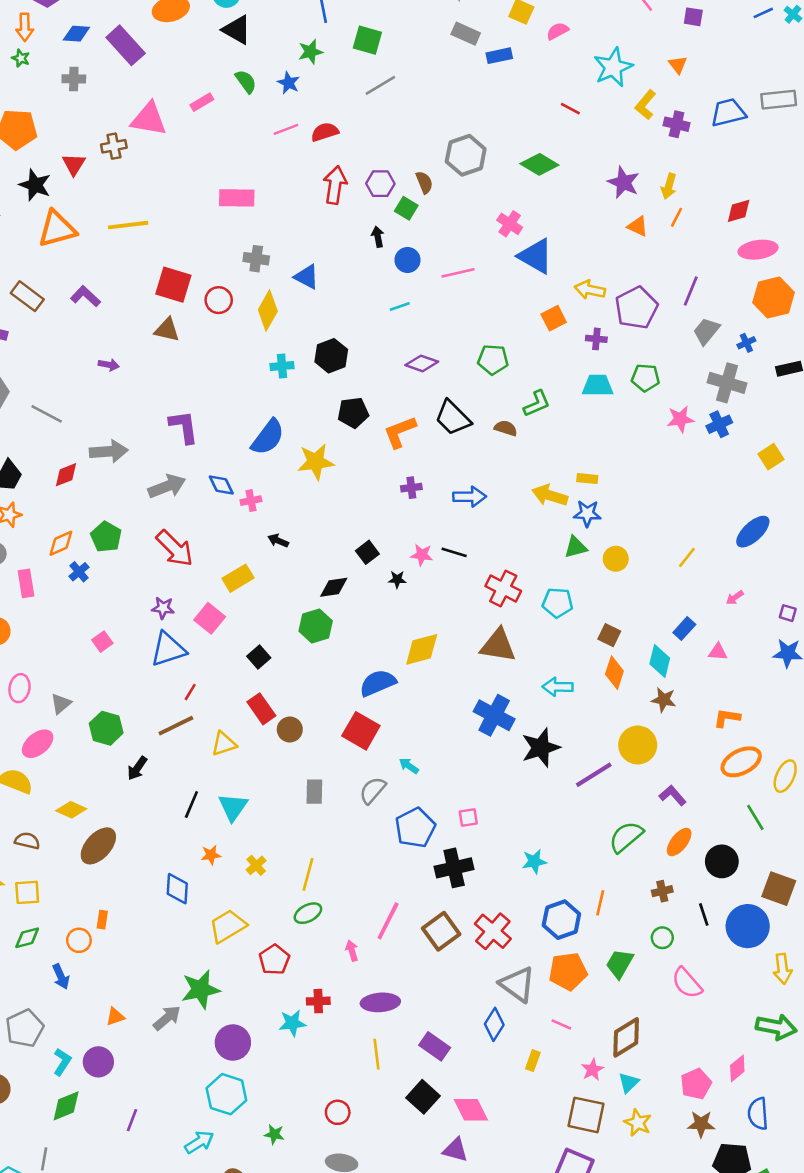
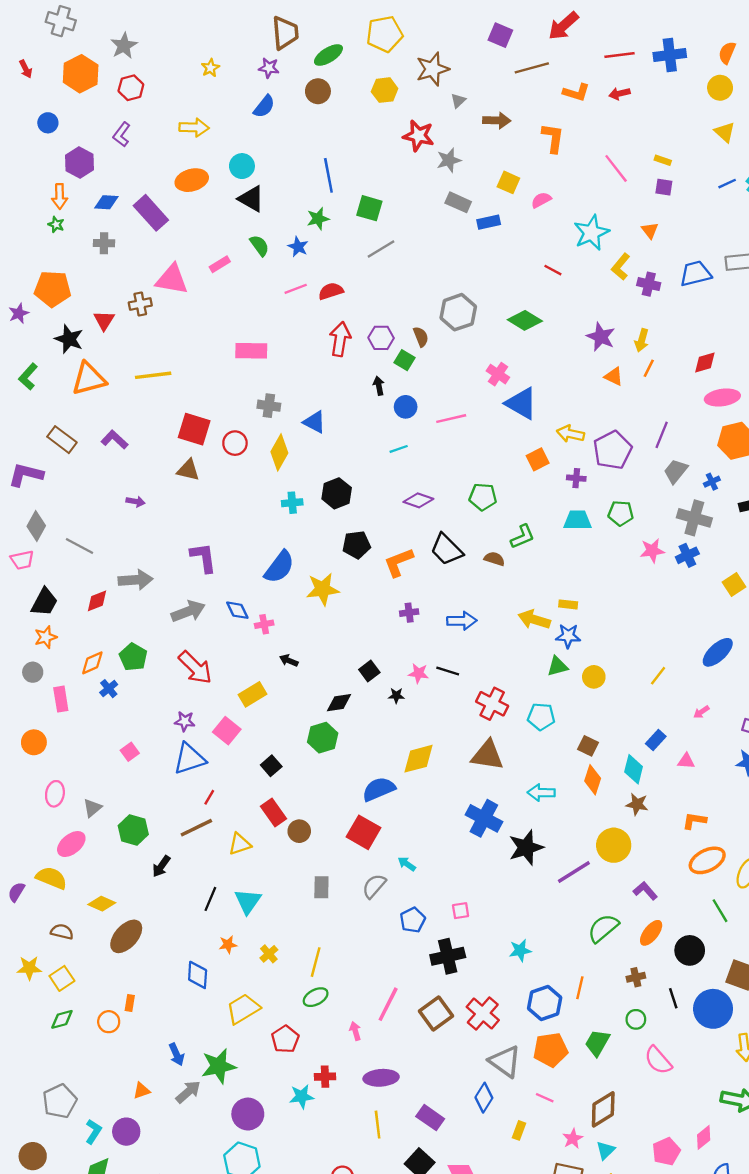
blue pentagon: (415, 828) -> (413, 920), size x0.7
yellow square: (27, 892) -> (62, 978), turned -30
blue arrow: (61, 977) -> (177, 1054), moved

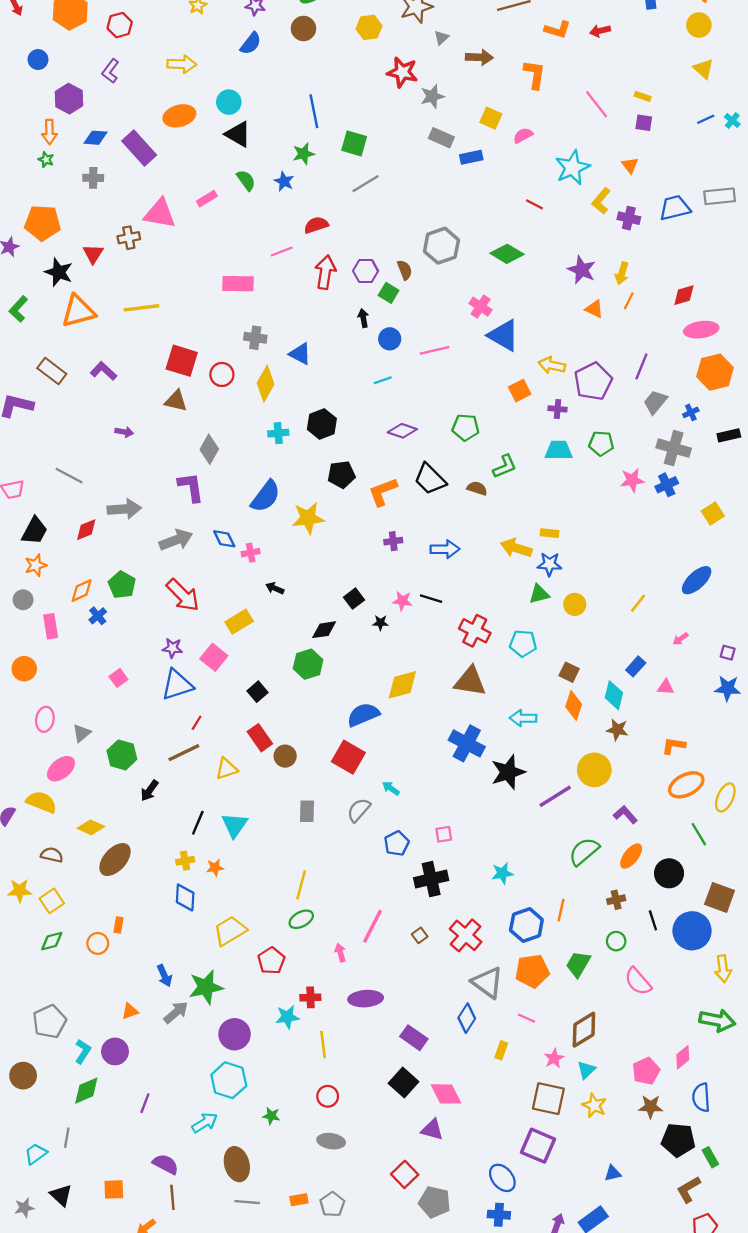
pink line: (296, 289) -> (282, 251), moved
gray diamond: (36, 526) -> (209, 449), moved
yellow cross: (269, 954) -> (185, 861), moved, turned 30
brown square: (436, 1014) -> (420, 935), size x0.5
yellow line: (378, 1125) -> (323, 1045), moved

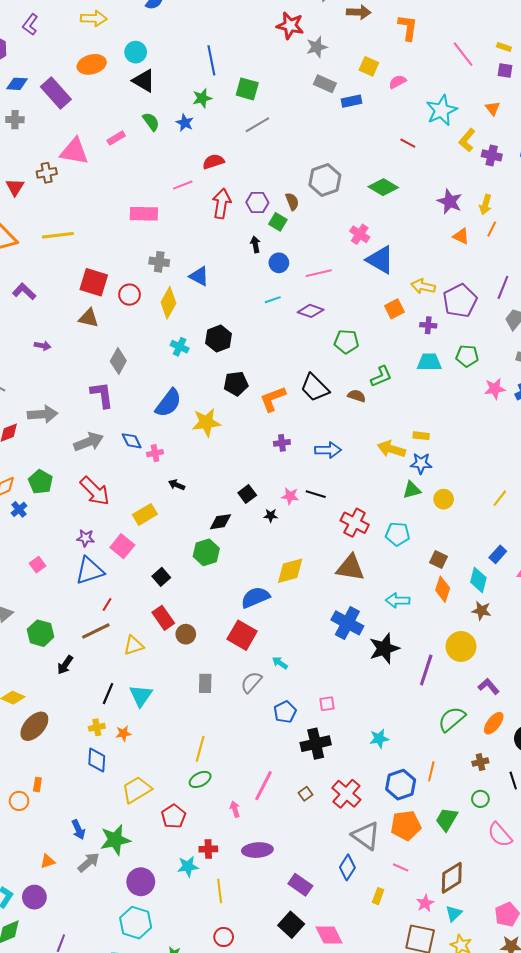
purple diamond: (402, 431) -> (311, 311), moved
cyan cross: (278, 433) -> (180, 347), turned 30
purple line: (555, 796) -> (426, 670), turned -40

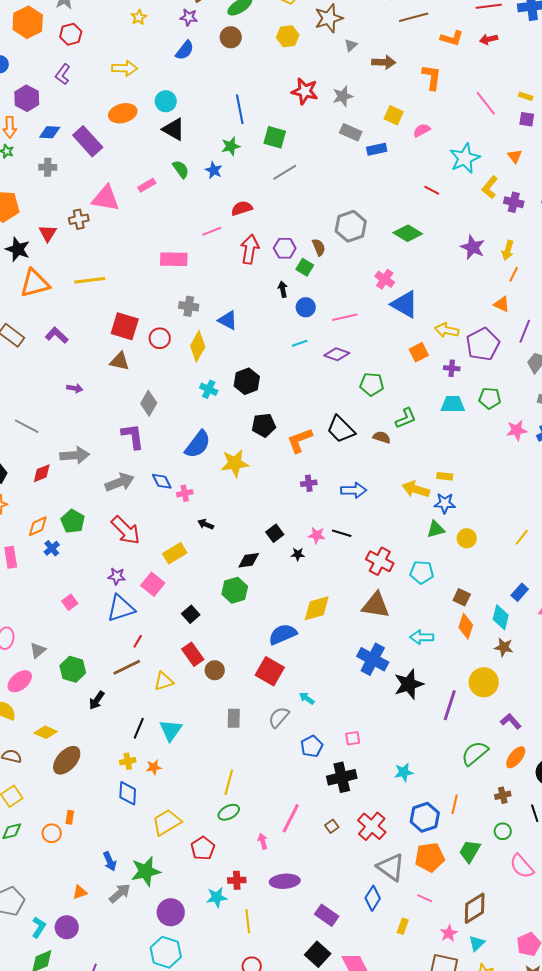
red star: (290, 26) -> (305, 91), moved
orange triangle: (461, 236) -> (502, 304), moved

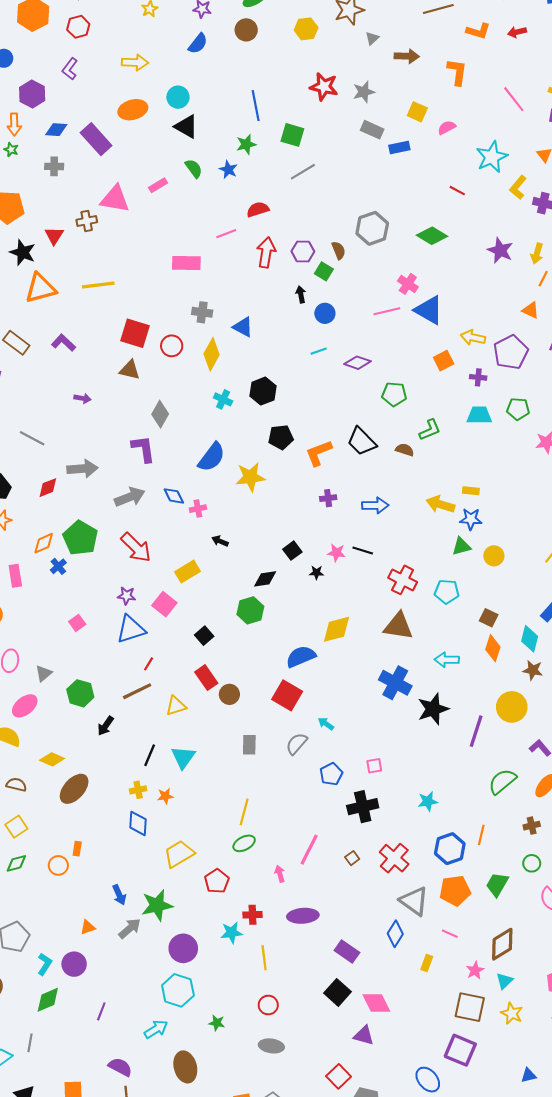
pink line: (345, 317) -> (387, 311), moved
green pentagon: (73, 521) -> (80, 538), size x1.4

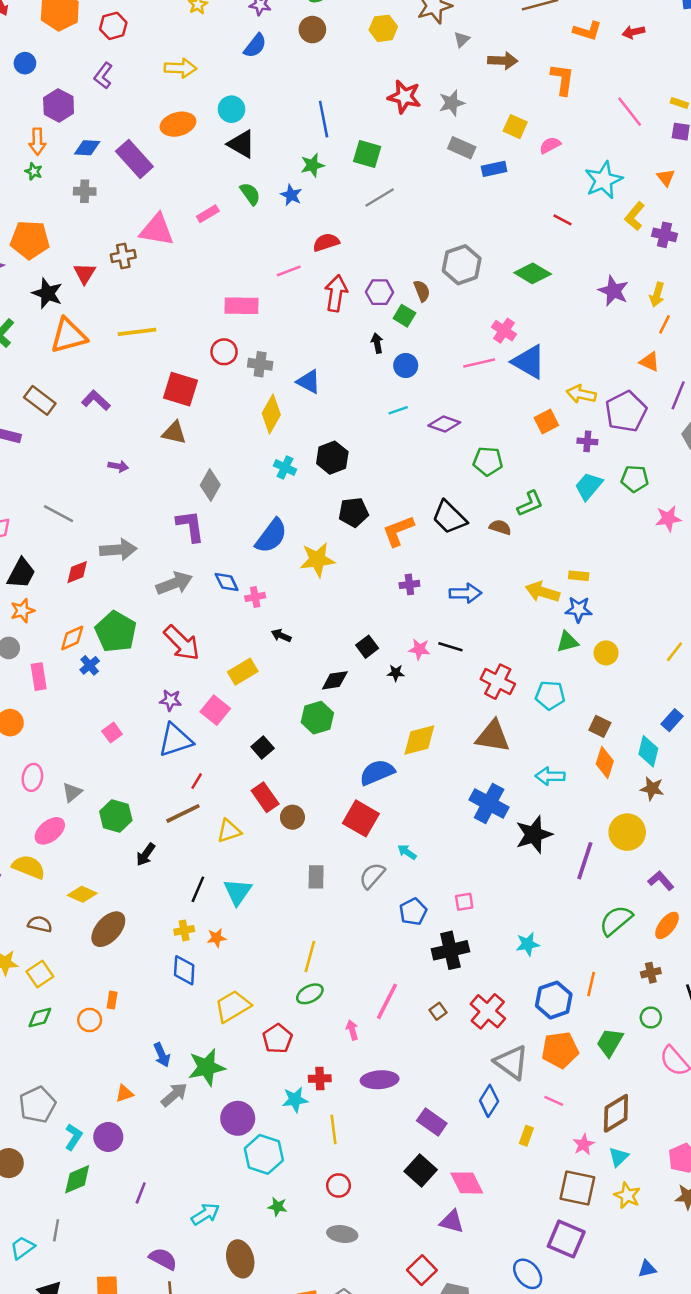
red circle: (172, 346) -> (224, 352), moved
cyan trapezoid: (479, 415) -> (589, 486), turned -50
cyan hexagon: (178, 990) -> (264, 1154), moved

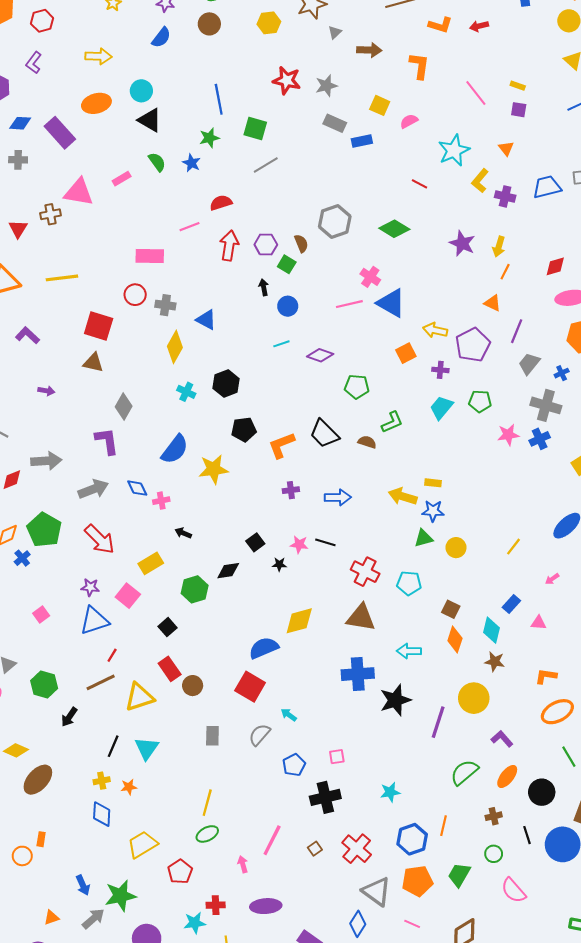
green hexagon: (317, 718) -> (195, 589), moved
blue cross: (489, 803) -> (358, 674), turned -32
yellow triangle: (229, 831) -> (139, 697), size x1.4

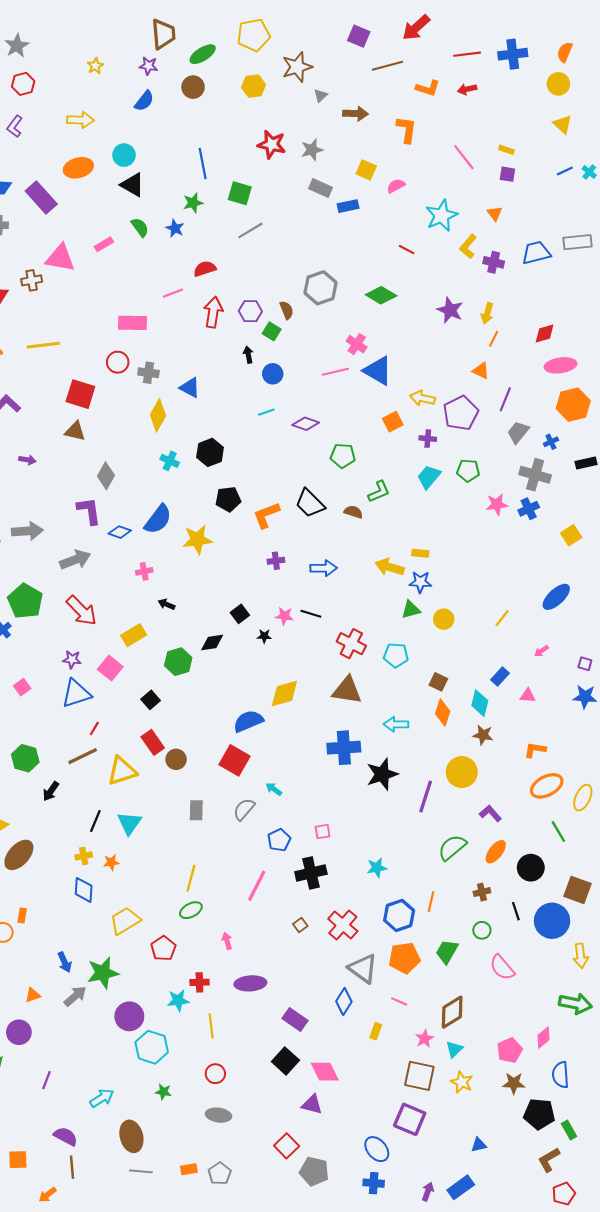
blue diamond: (137, 488) -> (120, 532), moved, turned -45
pink line: (272, 840) -> (257, 886), moved

